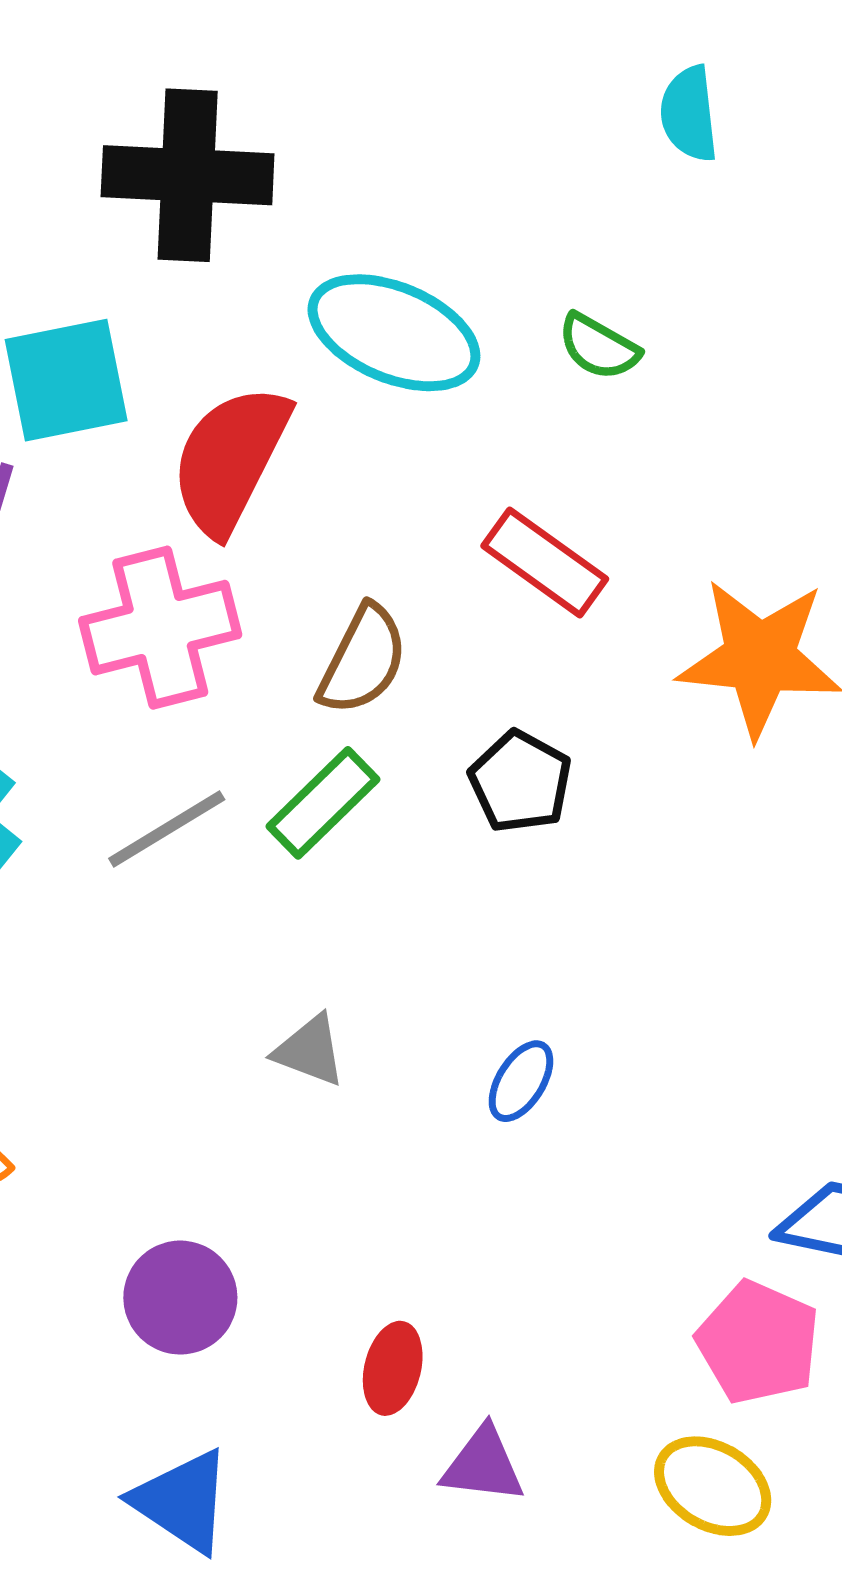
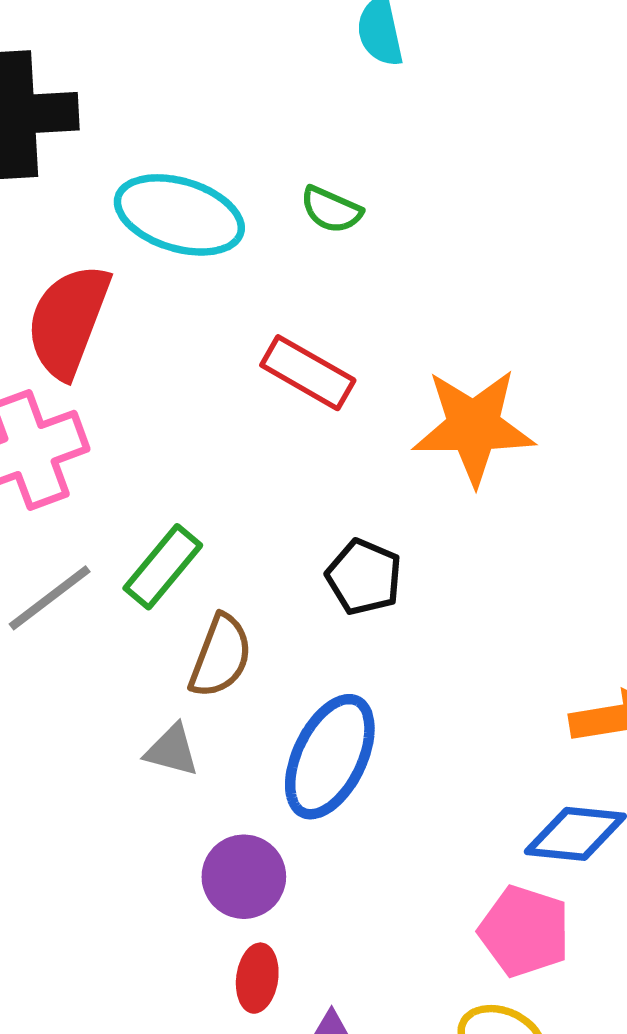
brown semicircle: (363, 660) -> (221, 656), moved
black pentagon: (520, 782) -> (364, 577), moved
blue ellipse: (521, 1081) -> (330, 757), size x2.0
purple circle: (180, 1298) -> (244, 877), moved

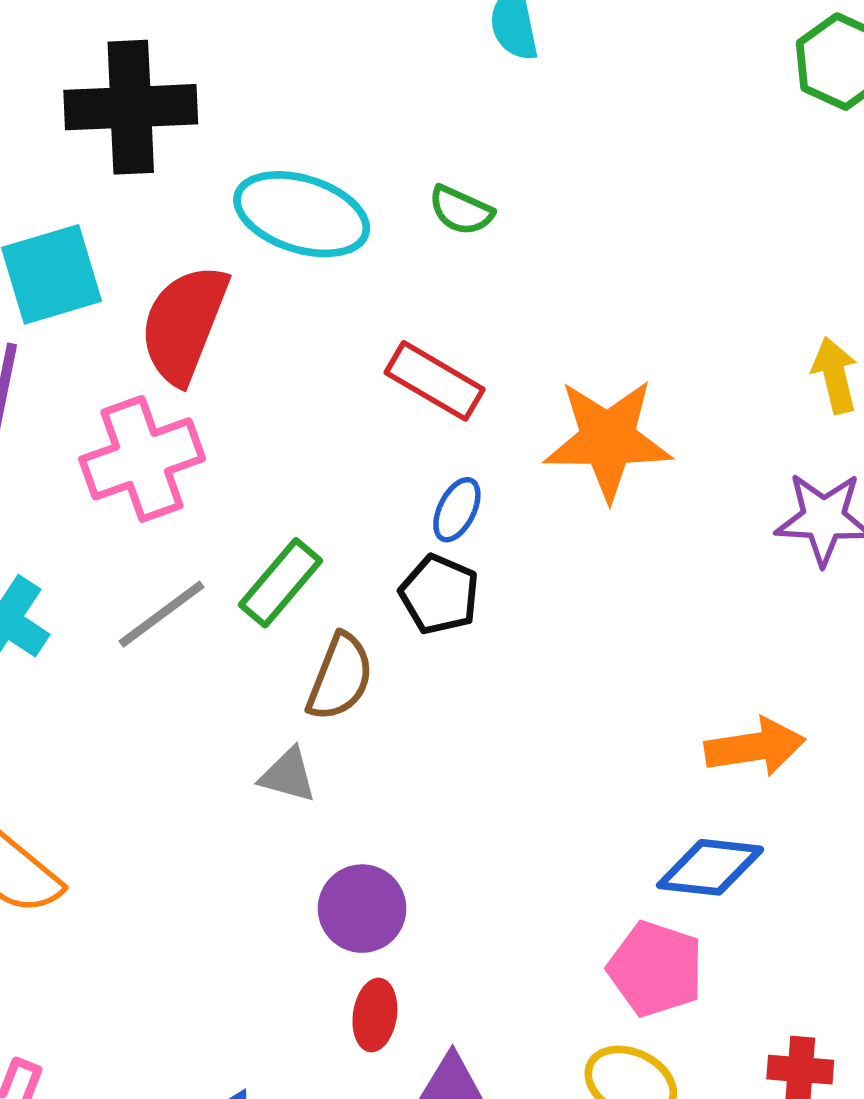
black pentagon: (364, 577) -> (439, 594), moved
blue ellipse: (330, 757) -> (457, 510), moved, size x0.5

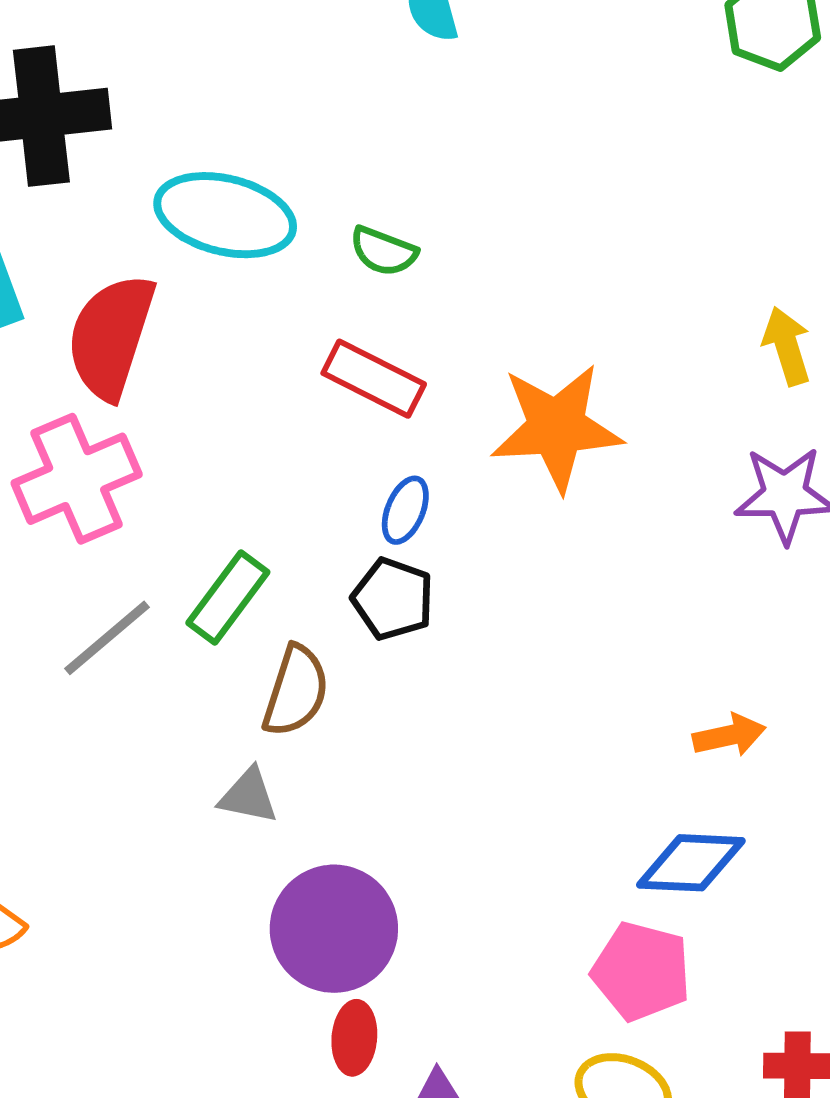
green semicircle: (461, 210) -> (383, 251), moved
orange arrow: (755, 747) -> (729, 735), size x0.7
purple circle: (362, 909) -> (334, 929), size x1.4

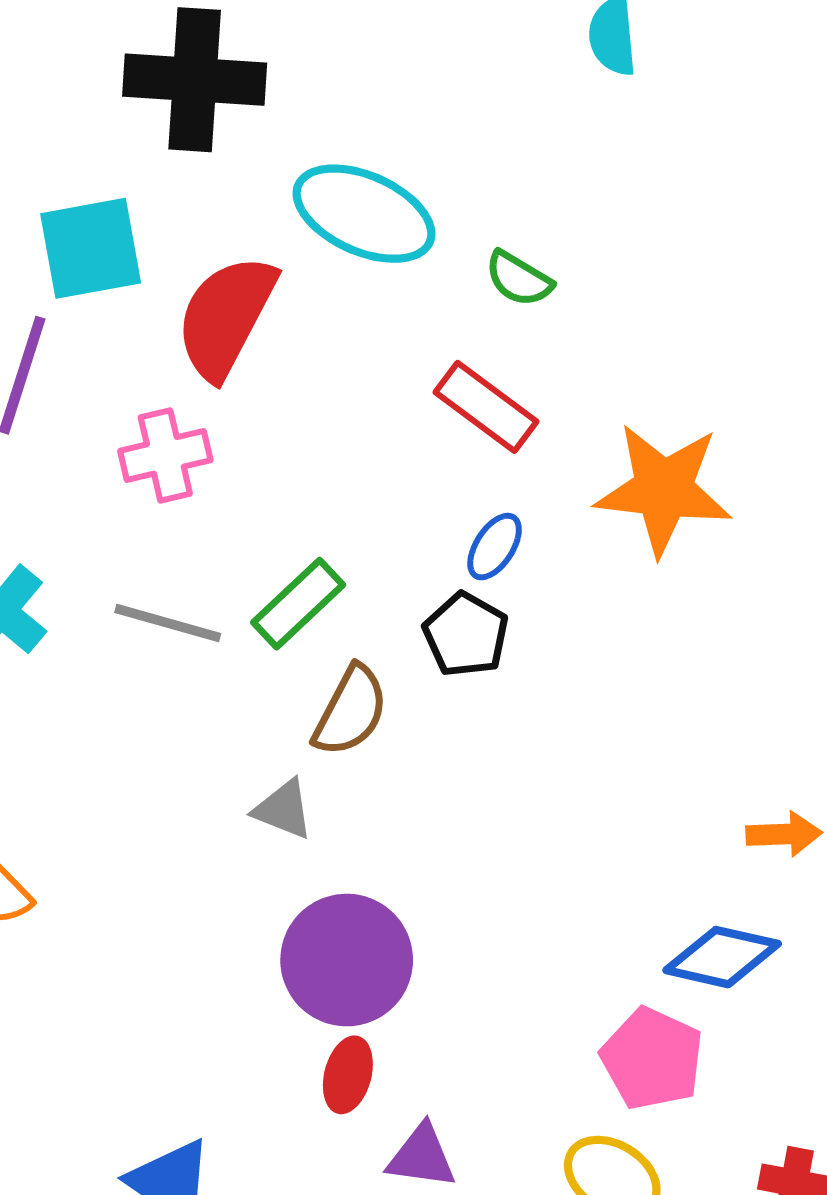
pink cross: (77, 479) -> (165, 455), size x0.7
gray line: (107, 638) -> (168, 623), turned 46

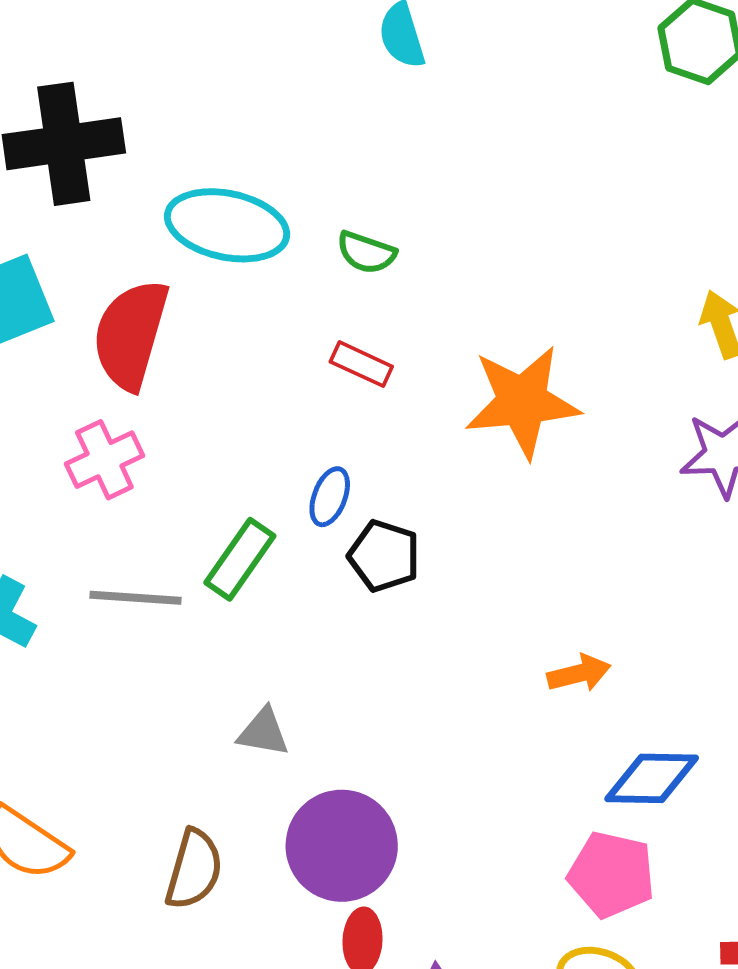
red rectangle: (486, 407) -> (361, 364), size x0.7
blue ellipse: (495, 547) -> (330, 497), moved
brown semicircle: (350, 711) -> (194, 869), moved
orange arrow: (784, 834) -> (579, 673), moved

